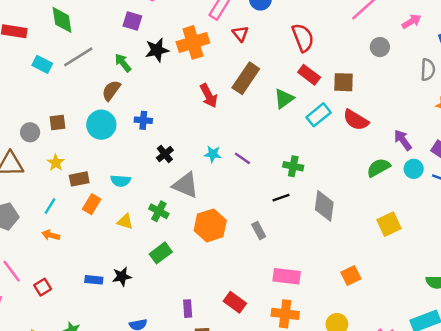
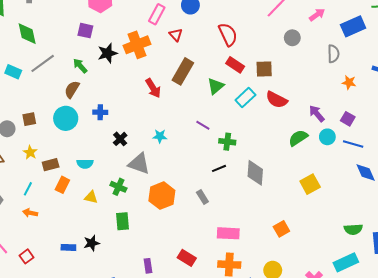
purple line: (242, 158) -> (203, 125), moved
green rectangle: (161, 253) -> (122, 221), turned -54

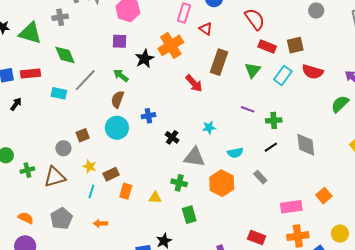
cyan semicircle: (85, 164) -> (235, 153), moved
cyan line: (28, 189) -> (91, 191), moved
orange square: (281, 229) -> (324, 196), moved

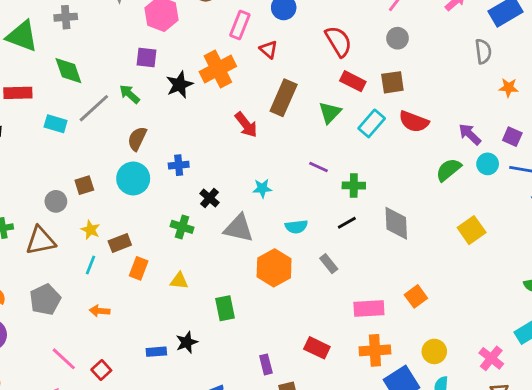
gray circle: (316, 11) -> (398, 38), moved
green arrow: (121, 76) -> (129, 94), moved
green cross: (179, 183) -> (182, 227), moved

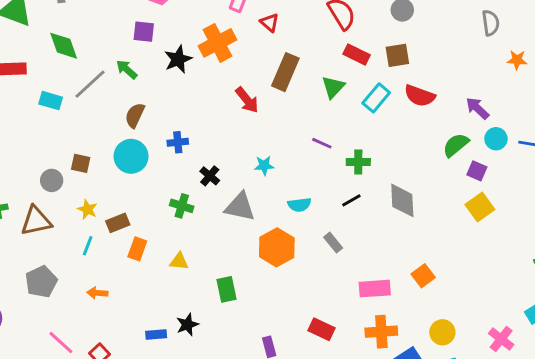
purple square: (512, 137) -> (477, 171), moved
brown square: (84, 185) -> (81, 163), turned 30

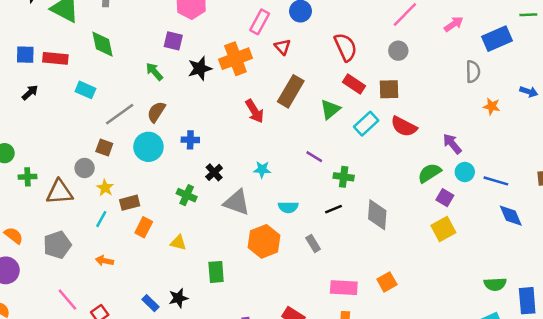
gray line: (90, 84) -> (120, 114), moved
gray circle: (52, 180) -> (85, 168), moved
blue rectangle: (156, 335) -> (150, 303), turned 42

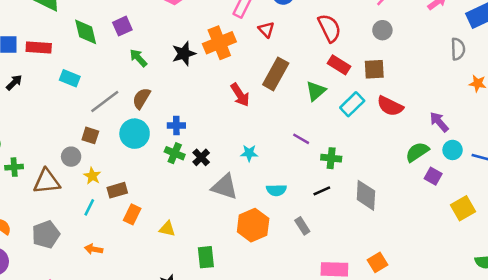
purple square: (173, 41) -> (122, 26), moved, turned -36
green cross: (187, 195) -> (175, 153), moved
yellow square: (443, 229) -> (463, 208), moved

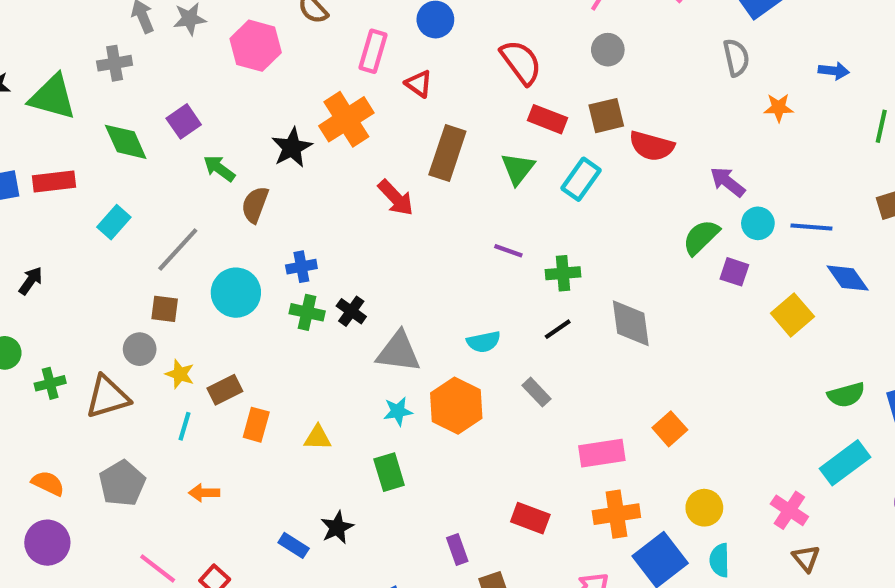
cyan rectangle: (70, 78) -> (114, 222), turned -60
black arrow: (14, 82) -> (31, 281), moved
brown semicircle: (141, 98) -> (255, 205), moved
red semicircle: (390, 106) -> (652, 146), moved
cyan star: (249, 153) -> (398, 411), moved

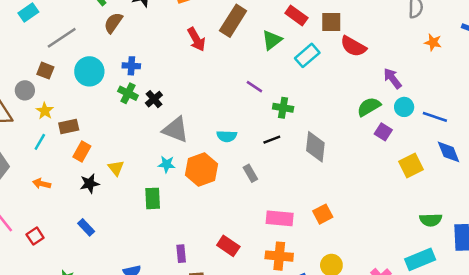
yellow triangle: (318, 438) -> (116, 168), turned 36
black star: (337, 527) -> (90, 184), moved

